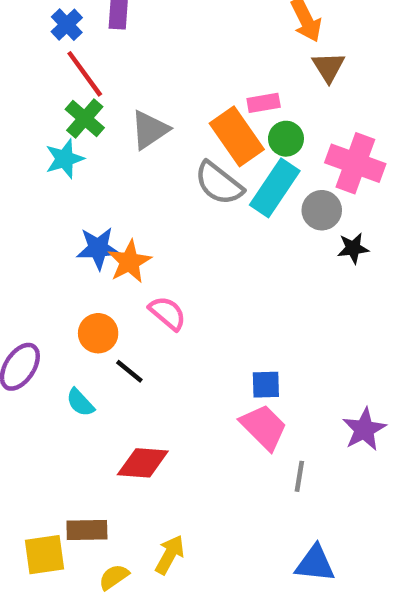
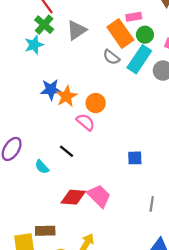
gray semicircle: (219, 183) -> (111, 57), size x0.7
orange circle: (98, 333) -> (96, 103), moved
pink trapezoid: (264, 427) -> (99, 196), moved

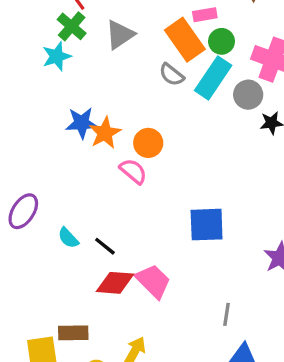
black line: (67, 151) -> (105, 246), moved
blue square: (135, 158) -> (207, 225), size x1.6
gray line: (152, 204) -> (227, 314), moved

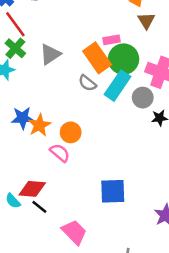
green circle: (222, 41) -> (123, 59), size x1.6
red diamond: (115, 283) -> (32, 189), moved

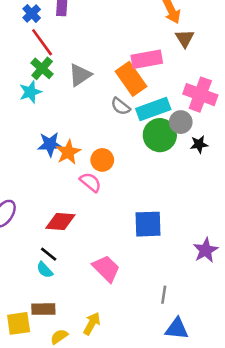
pink rectangle: (111, 40) -> (147, 59), size x1.6
green circle: (123, 59) -> (160, 135), moved
cyan rectangle: (117, 86) -> (153, 109), turned 36
cyan semicircle: (13, 201) -> (45, 270), moved
black line: (39, 207) -> (49, 254), moved

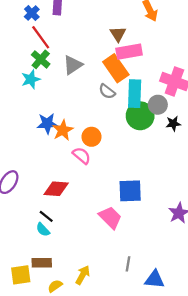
brown triangle: (185, 38) -> (118, 34), moved
cyan rectangle: (153, 109) -> (135, 94), turned -68
pink trapezoid: (106, 269) -> (110, 217), moved
gray line: (164, 295) -> (128, 264), moved

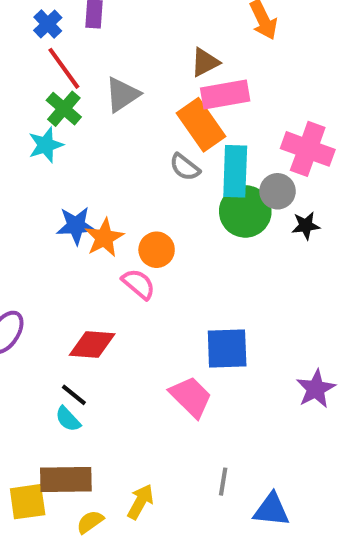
brown triangle: (118, 34) -> (205, 62), turned 35
gray triangle: (73, 65) -> (122, 95), moved
brown rectangle: (42, 263) -> (66, 480), size x1.4

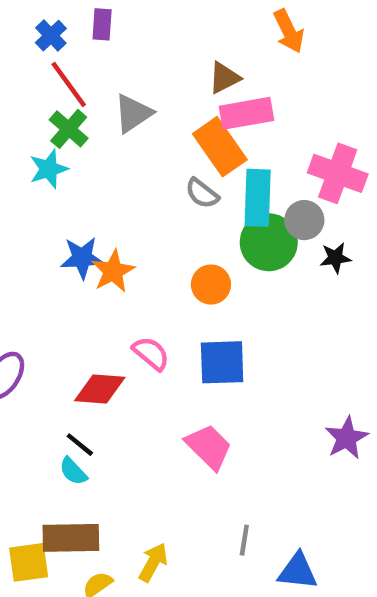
orange circle: (157, 250) -> (211, 285), moved
pink semicircle: (138, 284) -> (151, 353), moved
blue square: (227, 348) -> (222, 362), moved

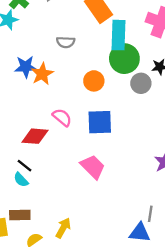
gray semicircle: (202, 193) -> (66, 42), moved, turned -36
gray circle: (304, 220) -> (141, 83), moved
brown rectangle: (71, 538) -> (20, 215), size x0.7
gray line: (244, 540) -> (150, 214), moved

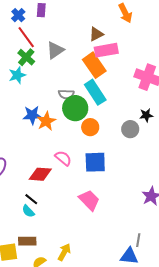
cyan rectangle: (119, 35) -> (95, 92), moved, turned -35
green circle: (124, 59) -> (75, 108), moved

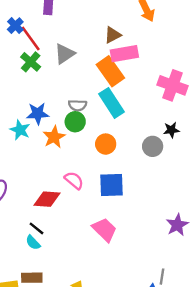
blue cross: (18, 15) -> (15, 26), moved
cyan star: (17, 75) -> (20, 130), moved, turned -30
green circle: (75, 108) -> (75, 122), moved, size x0.7
blue star: (32, 115) -> (38, 114), moved

